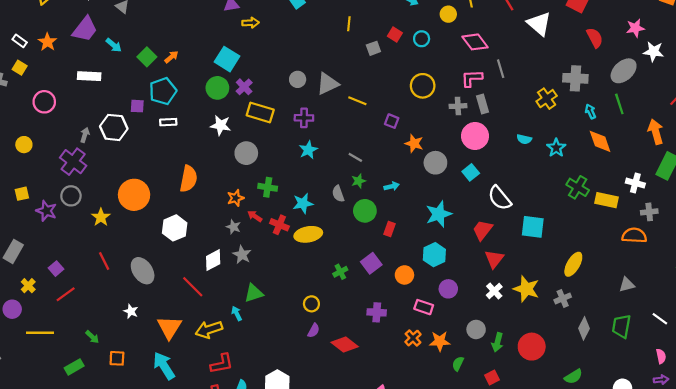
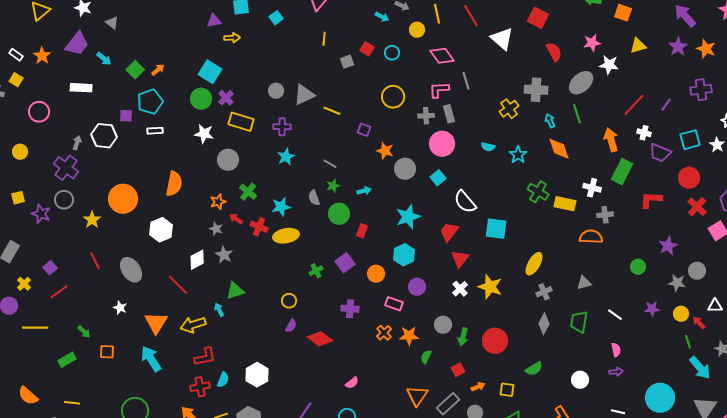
green cross: (268, 187) -> (248, 192), turned 30
gray cross: (563, 298) -> (544, 292), moved

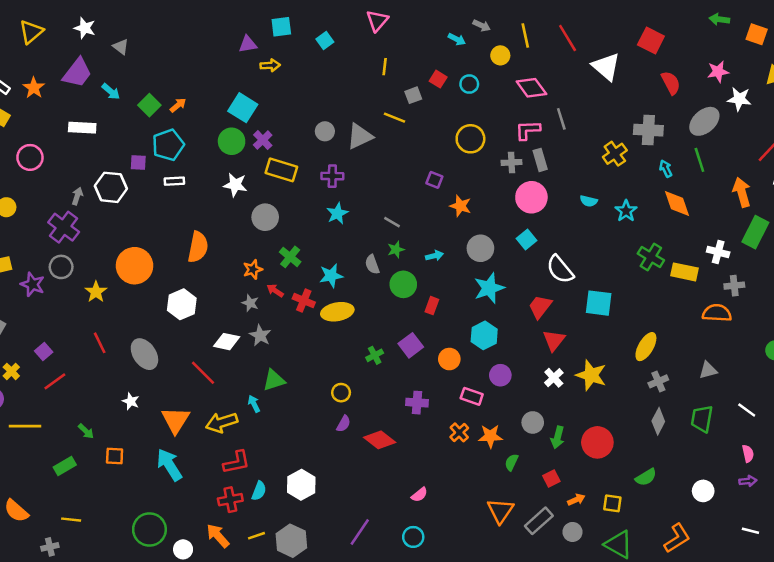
yellow line: (332, 111) -> (395, 118), moved
gray circle: (405, 169) -> (480, 248), moved
white diamond: (197, 260) -> (227, 342), turned 40

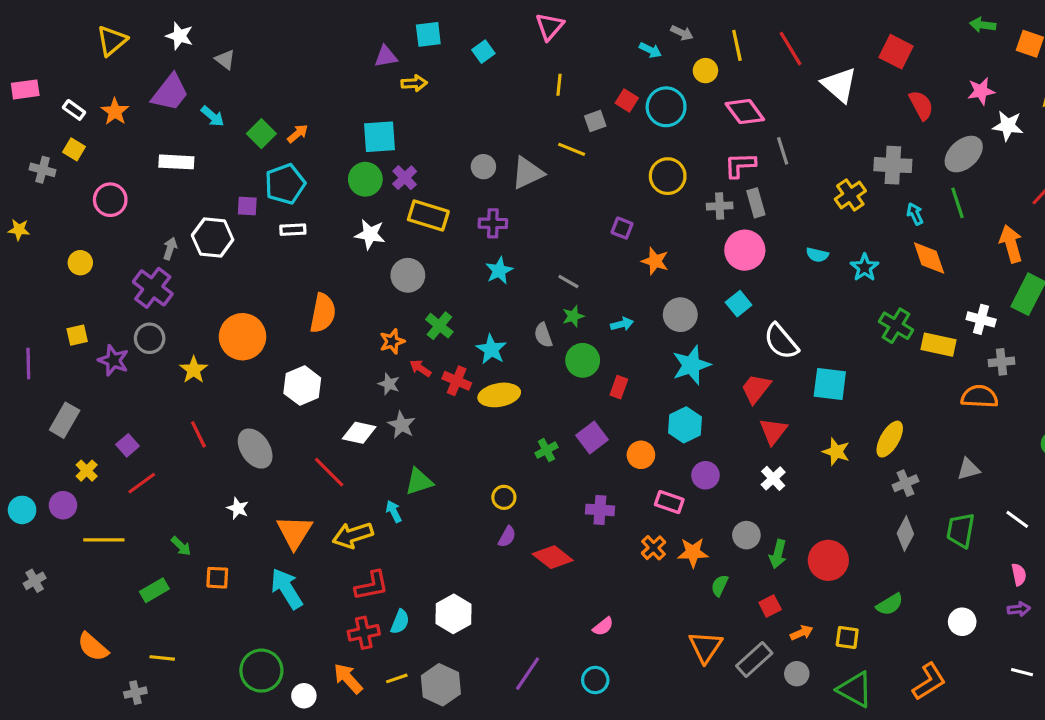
cyan circle: (469, 84) -> (666, 107), size x1.6
cyan square: (243, 108) -> (380, 137), turned -36
cyan star: (331, 276) -> (491, 349), turned -30
yellow star: (591, 375) -> (836, 452), moved, size x0.7

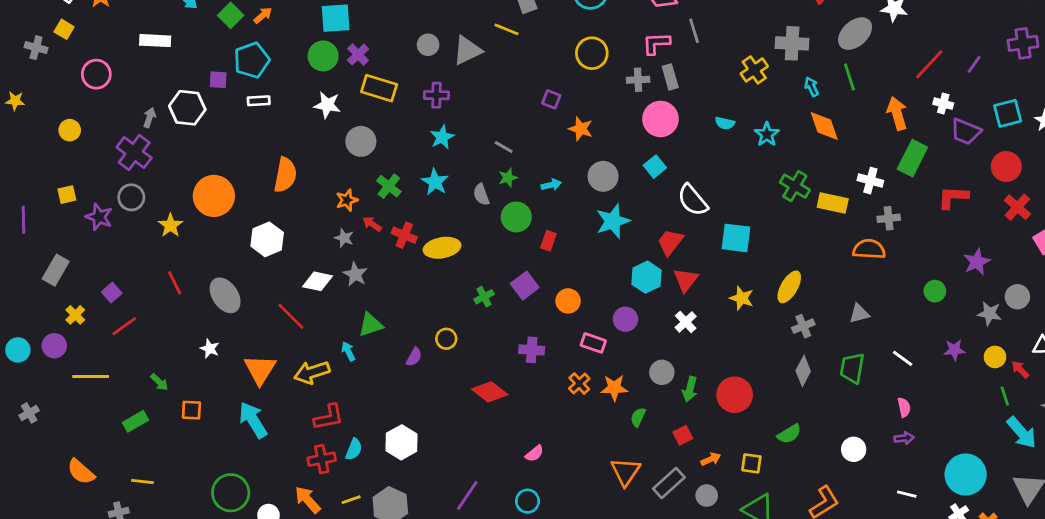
cyan star: (491, 349) -> (435, 182), moved
cyan hexagon: (685, 425) -> (646, 277), moved
purple semicircle: (507, 537) -> (414, 357), moved

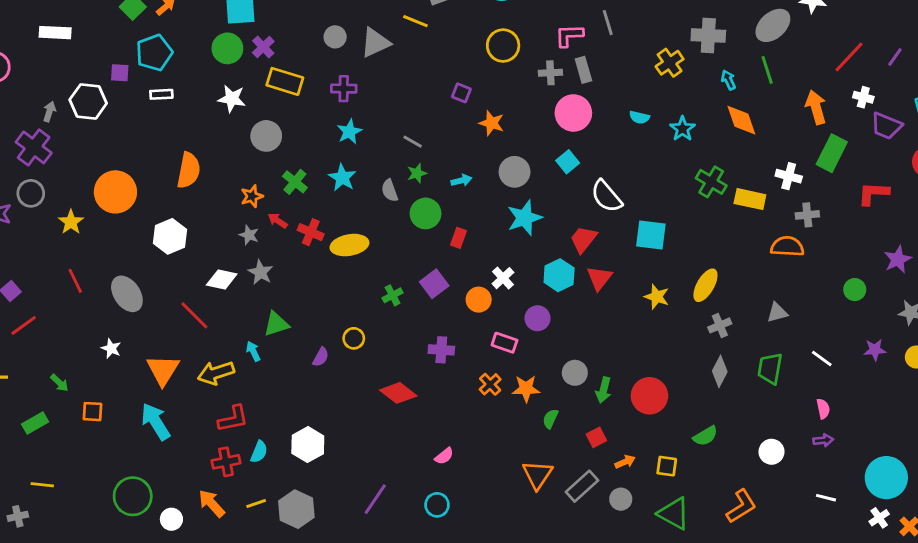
white cross: (686, 322) -> (503, 278), moved

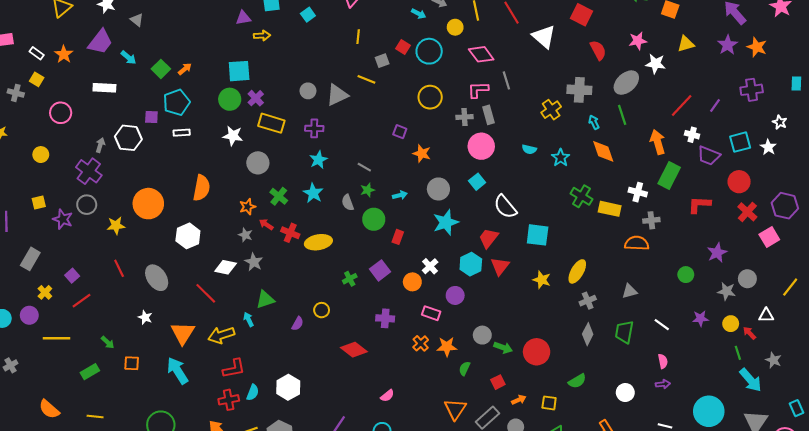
yellow star: (71, 222) -> (116, 226), turned 30
green arrow: (604, 390) -> (503, 348), turned -84

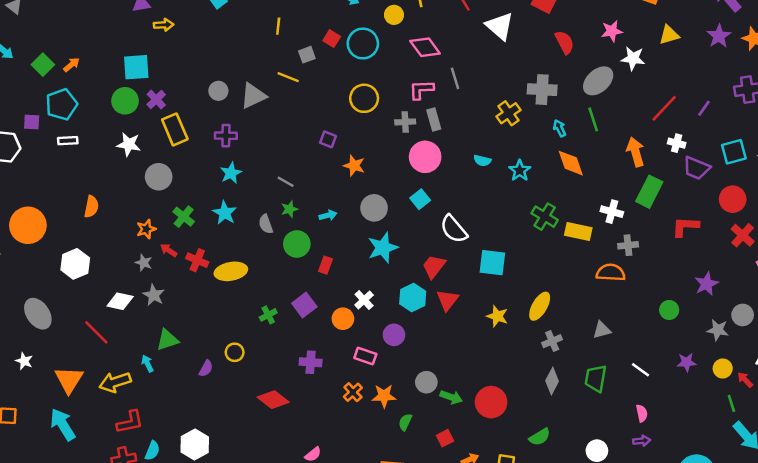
yellow rectangle: (271, 123) -> (175, 129), turned 50
orange semicircle: (202, 188) -> (91, 207), size x0.7

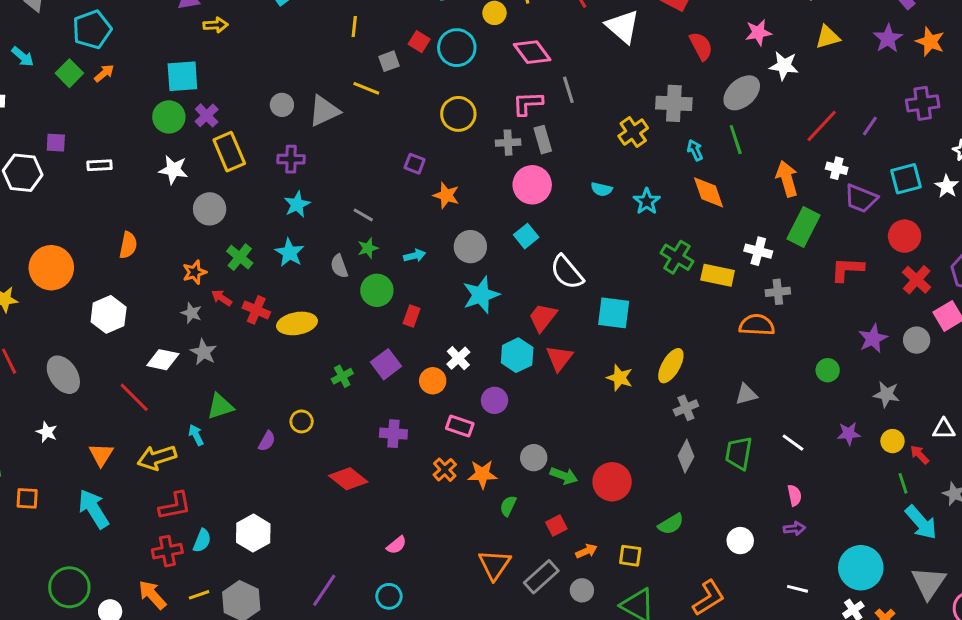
cyan pentagon: (62, 105) -> (92, 30), moved
gray circle: (743, 315) -> (917, 340), moved
orange triangle: (69, 380) -> (101, 455), size x0.7

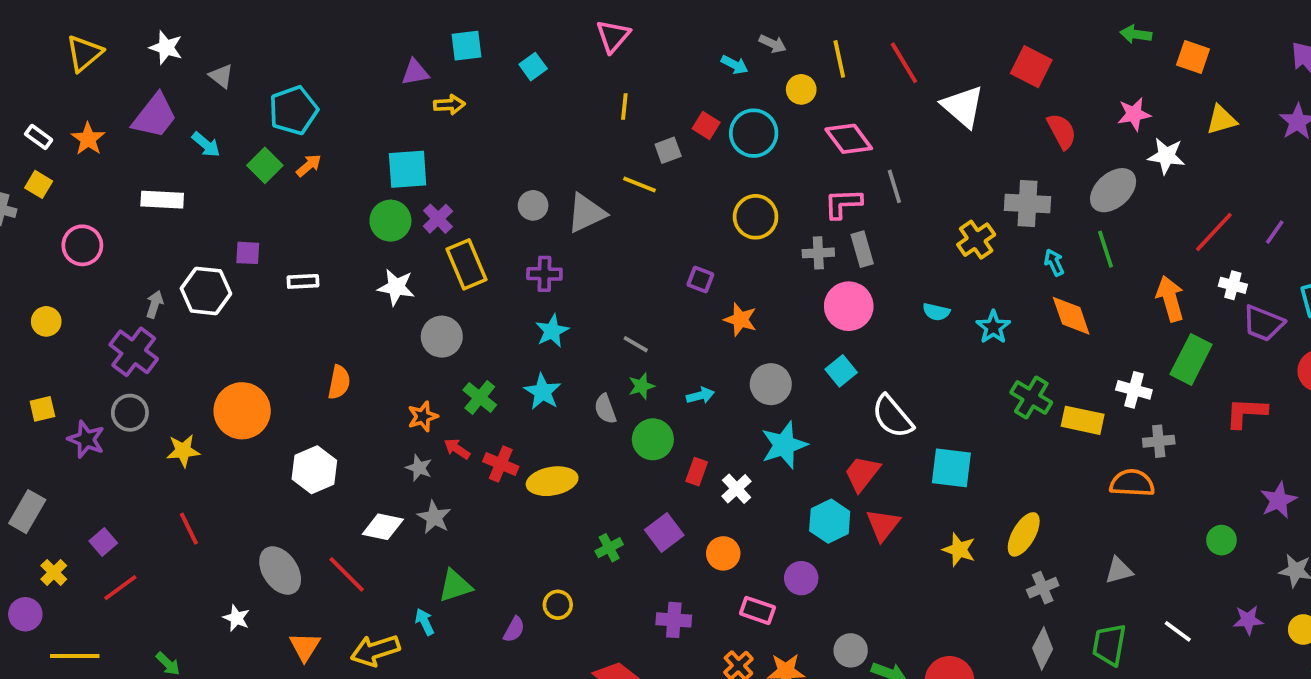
white cross: (458, 358) -> (737, 489), moved
gray ellipse: (63, 375) -> (280, 571), moved

